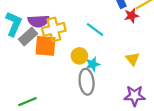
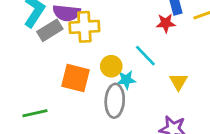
red star: (132, 16) -> (166, 23), moved
cyan line: (95, 29) -> (145, 56), moved
orange square: (46, 46) -> (75, 78), moved

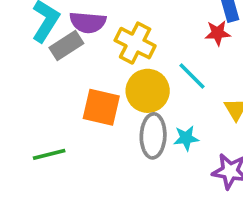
yellow cross: (84, 27) -> (135, 43), moved, turned 32
yellow circle: (111, 66) -> (148, 91), size x1.5
cyan star: (126, 80) -> (186, 138), moved

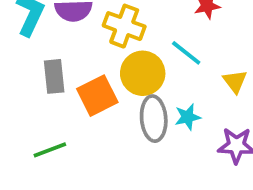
gray rectangle: (66, 46) -> (54, 76), moved, turned -56
orange square: (101, 107) -> (97, 96), turned -33

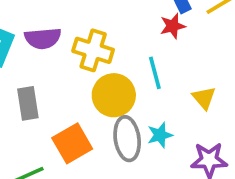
cyan line: (186, 53) -> (155, 73), turned 40
orange square: (97, 96) -> (72, 143), moved

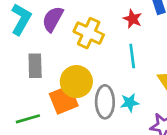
red star: (173, 26) -> (133, 19), moved, turned 30
purple semicircle: (43, 38) -> (53, 19), turned 116
yellow circle: (114, 95) -> (76, 82), moved

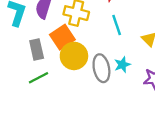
orange square: (64, 100) -> (62, 37), moved
green line: (28, 119) -> (39, 78), moved

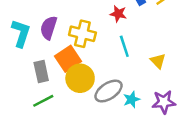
cyan star: (122, 65) -> (132, 99), moved
gray ellipse: (101, 68) -> (109, 91), turned 68

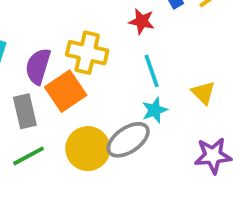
purple semicircle: (49, 28) -> (38, 66), moved
yellow circle: (80, 78) -> (88, 149), moved
cyan star: (132, 99) -> (155, 110), moved

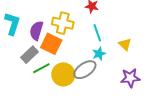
orange square: (66, 91) -> (51, 44), turned -30
gray rectangle: (25, 111) -> (29, 55), turned 60
green line: (28, 156) -> (41, 68), moved

